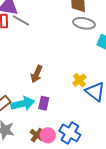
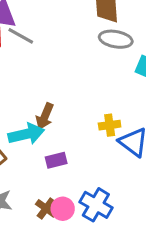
yellow cross: (79, 80) -> (110, 125), turned 32
purple rectangle: (44, 103) -> (56, 160), turned 64
cyan arrow: (23, 104) -> (26, 134), moved

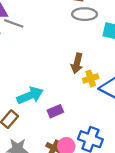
brown arrow: (45, 116) -> (77, 63), moved

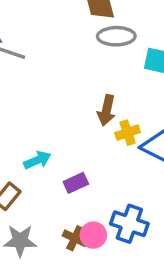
cyan arrow: (30, 95) -> (37, 160), size x0.7

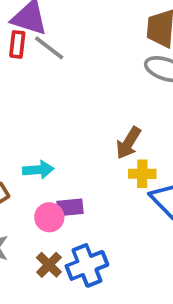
blue cross: (129, 224) -> (87, 265), moved, turned 30
pink circle: (93, 235) -> (49, 217), moved

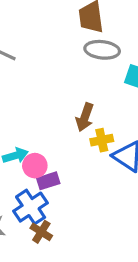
pink circle: (49, 217) -> (35, 166), moved
blue cross: (87, 265) -> (31, 207), moved

